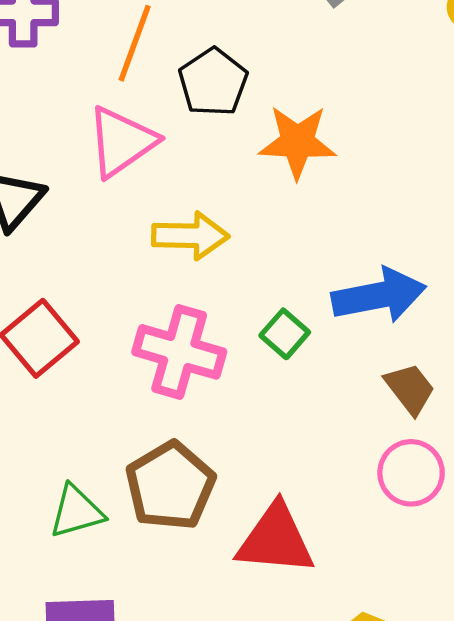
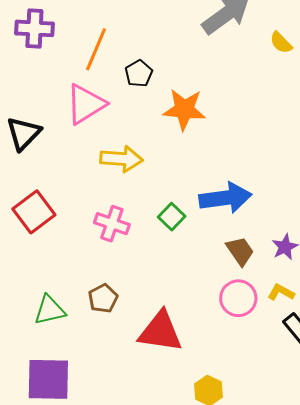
black pentagon: (213, 82) -> (139, 73), size x0.7
pink cross: (179, 352) -> (112, 224), size x0.7
brown pentagon: (170, 486) -> (103, 298), size x0.6

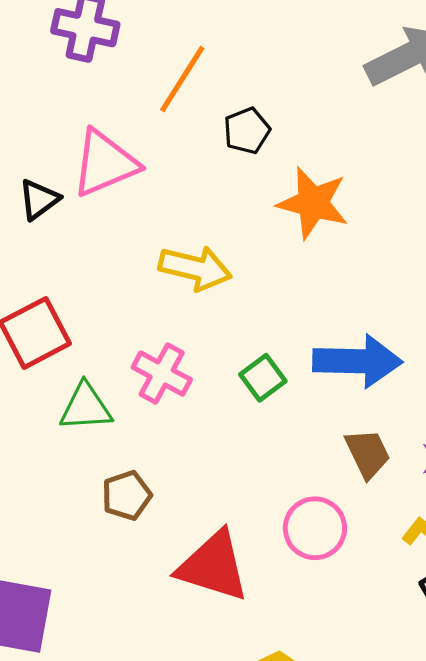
pink triangle: (86, 104) -> (105, 163), moved
black triangle: (24, 133) -> (39, 199), size x0.7
pink circle: (238, 298) -> (315, 528), moved
green triangle: (50, 310) -> (86, 407), moved

